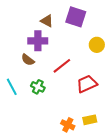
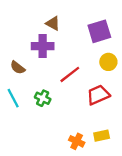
purple square: (76, 17) -> (99, 31), moved, turned -35
yellow circle: (97, 45) -> (108, 62), moved
brown semicircle: (28, 60) -> (18, 68), moved

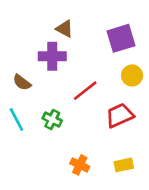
orange cross: (77, 141) -> (80, 165), moved

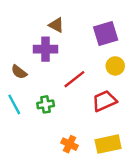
green cross: (52, 120) -> (46, 104), turned -35
yellow rectangle: (124, 165) -> (108, 144), size x1.5

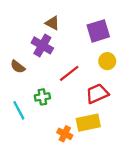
purple cross: (46, 49) -> (42, 45), turned 30
cyan line: (14, 104) -> (19, 110), moved
yellow rectangle: (108, 144) -> (88, 123), moved

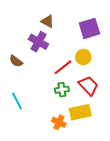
yellow circle: (107, 61) -> (83, 57), moved
red trapezoid: (97, 94) -> (88, 86), turned 70
green cross: (42, 97) -> (62, 90), moved

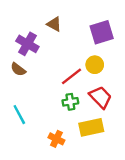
purple cross: (38, 42) -> (27, 44), moved
orange cross: (59, 122) -> (56, 139), moved

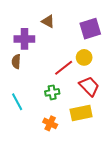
purple cross: (27, 44) -> (24, 39), turned -30
brown semicircle: (18, 69) -> (16, 62), turned 56
green cross: (70, 102) -> (52, 92), moved

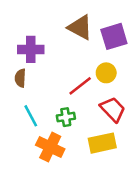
brown triangle: (48, 21) -> (80, 27), moved, size x1.5
cyan line: (17, 102) -> (31, 116), moved
orange cross: (50, 123) -> (50, 147), moved, size x1.5

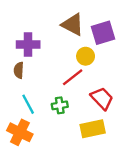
yellow circle: (106, 73) -> (86, 56), moved
orange cross: (50, 147) -> (20, 132), moved

